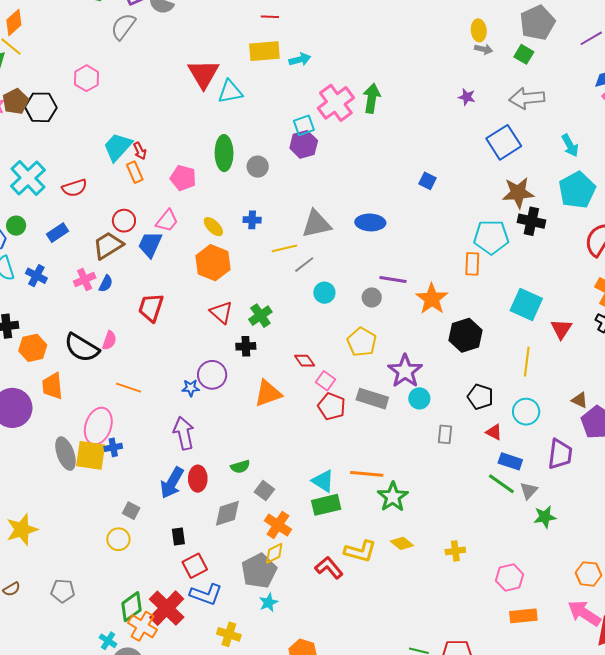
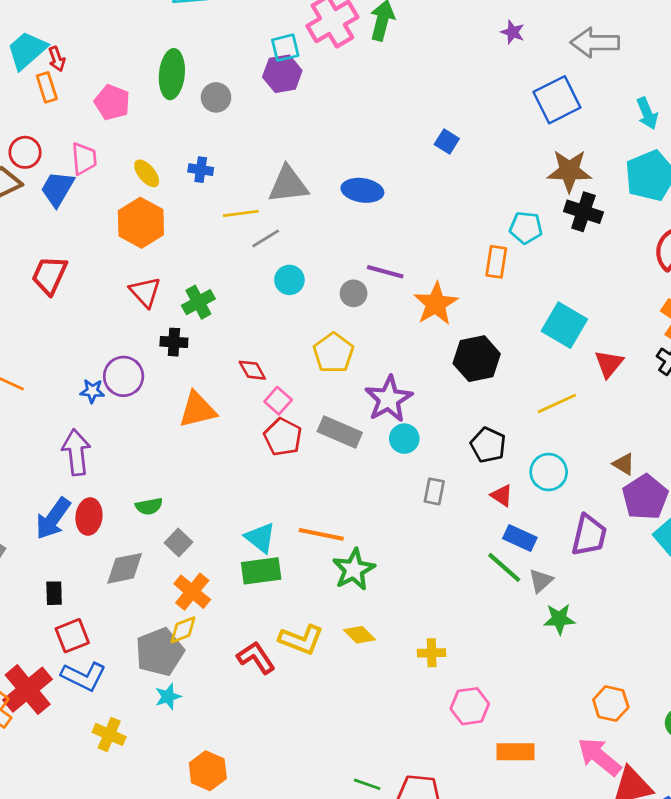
pink trapezoid: (167, 221) -> (84, 159), turned -50
cyan pentagon: (491, 237) -> (526, 228), size x0.7
yellow line: (527, 362) -> (557, 403), turned 52
pink hexagon: (510, 578) -> (470, 706), moved

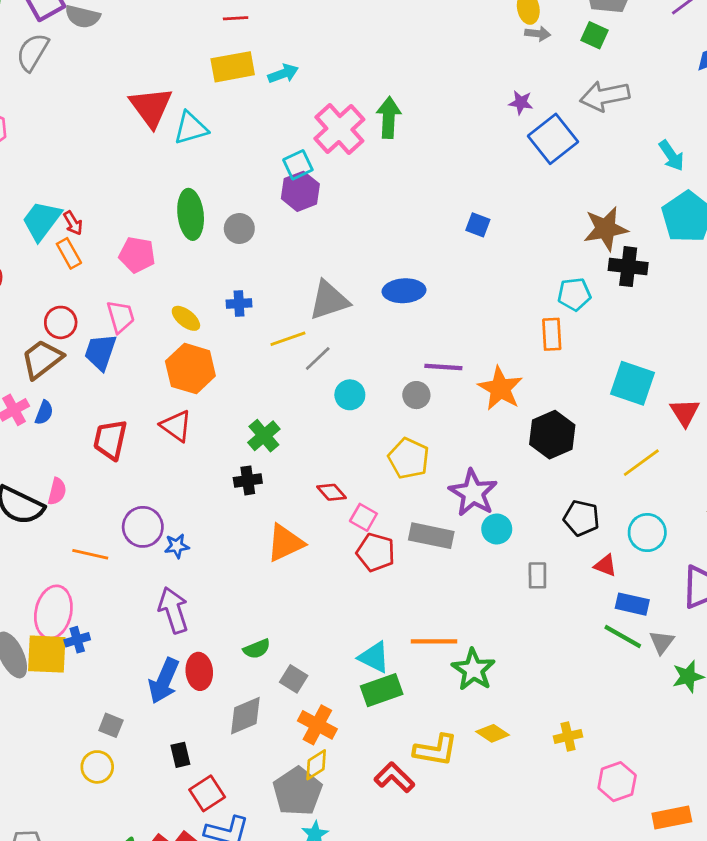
blue square: (557, 100) -> (553, 139), moved
red triangle: (145, 292) -> (176, 426), moved
purple circle: (124, 376) -> (143, 527), moved

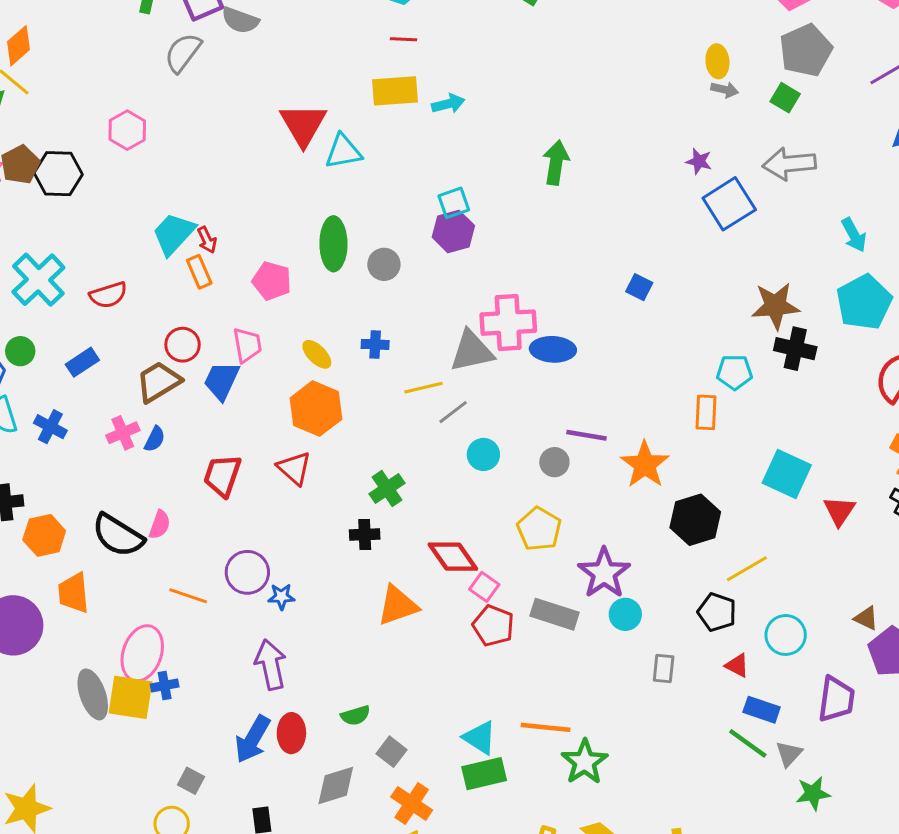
pink cross: (339, 129) -> (508, 323), moved, turned 33
yellow line: (641, 463) -> (747, 569), moved
red diamond: (332, 492) -> (453, 557), size x1.6

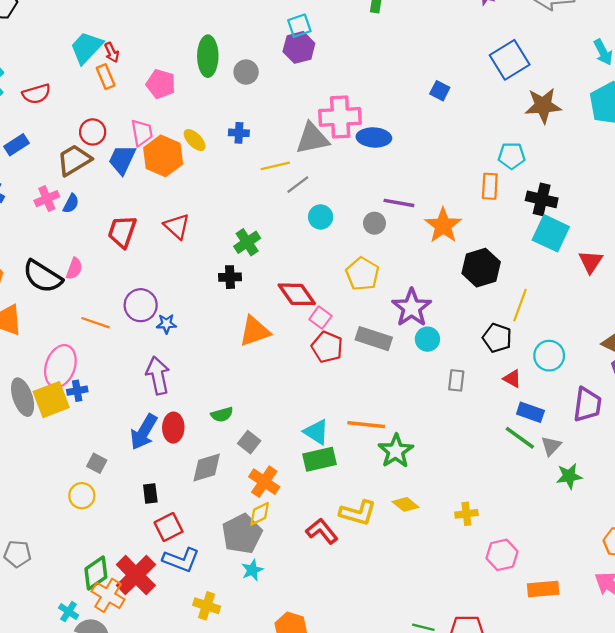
blue square: (729, 204) -> (510, 60), moved
black cross: (795, 349) -> (542, 199), moved
orange hexagon: (316, 409) -> (163, 156), moved
yellow line: (747, 569) -> (520, 305), turned -40
yellow square: (130, 697) -> (51, 400), turned -30

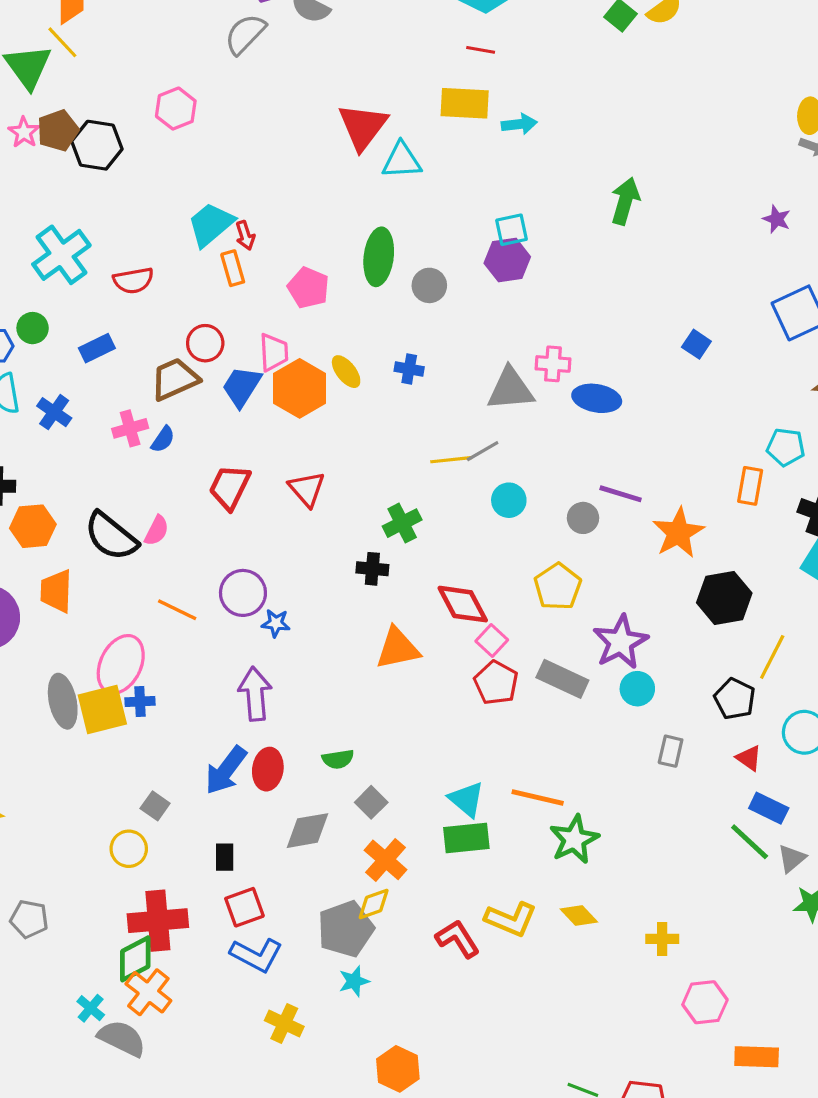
pink cross: (340, 117) -> (553, 364), size x0.6
yellow line: (275, 166) -> (451, 460), moved
red cross: (136, 575) -> (158, 921), moved, turned 33

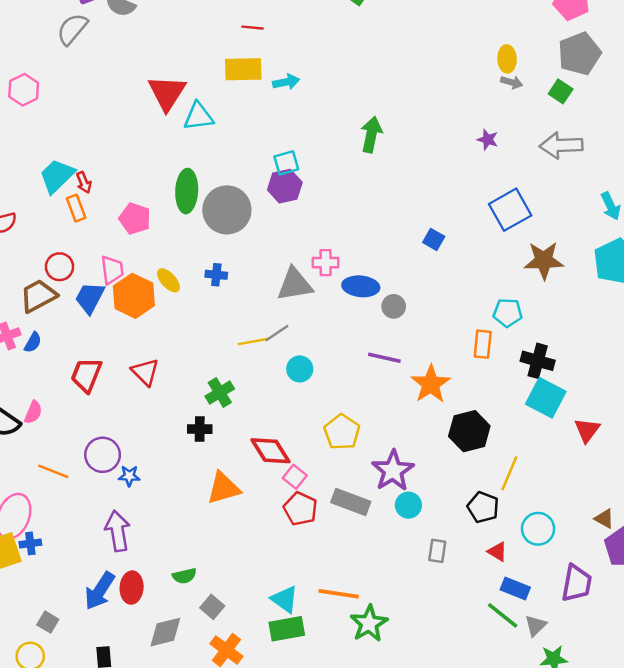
gray circle: (429, 285) -> (227, 210), size x1.8
gray circle: (583, 518) -> (394, 306), moved

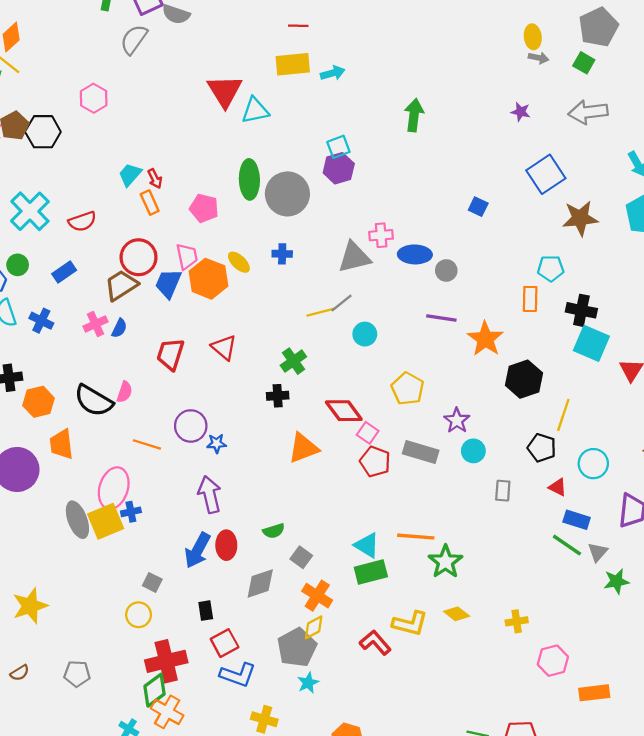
cyan trapezoid: (57, 176) -> (130, 175), size x0.7
red circle: (59, 267) -> (139, 257), size x1.4
purple star: (393, 471) -> (457, 420), size x0.7

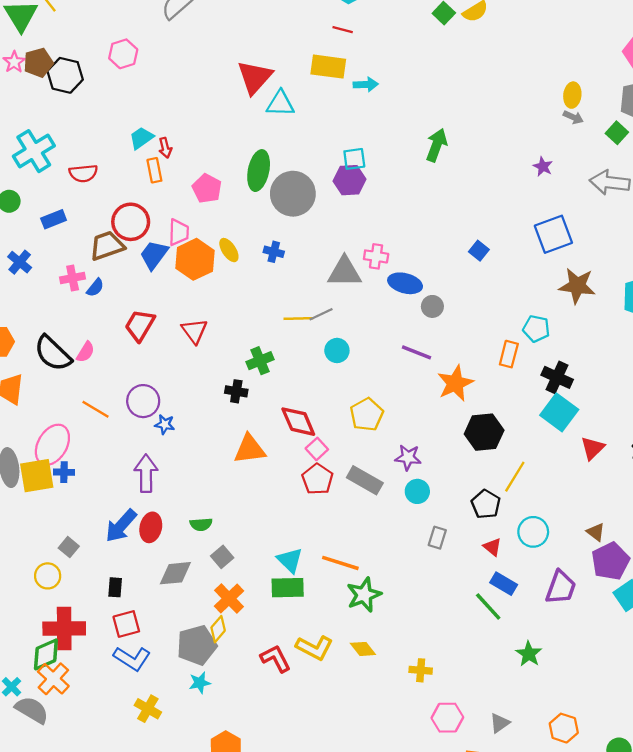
purple star: (457, 420) -> (408, 457), turned 30
gray triangle: (598, 552) -> (500, 723), moved
green star: (616, 581) -> (529, 654), turned 30
yellow diamond: (314, 627) -> (218, 629), turned -35

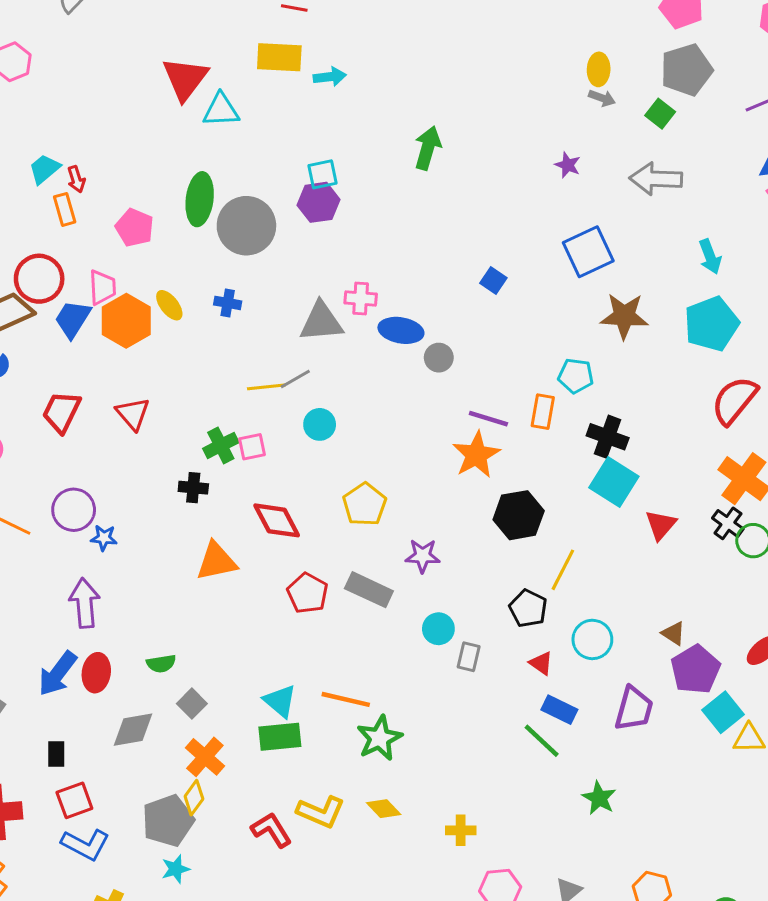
purple line: (417, 352) -> (488, 419), moved
pink square: (317, 449) -> (252, 447), moved, turned 35
cyan circle: (417, 491) -> (438, 629), moved

